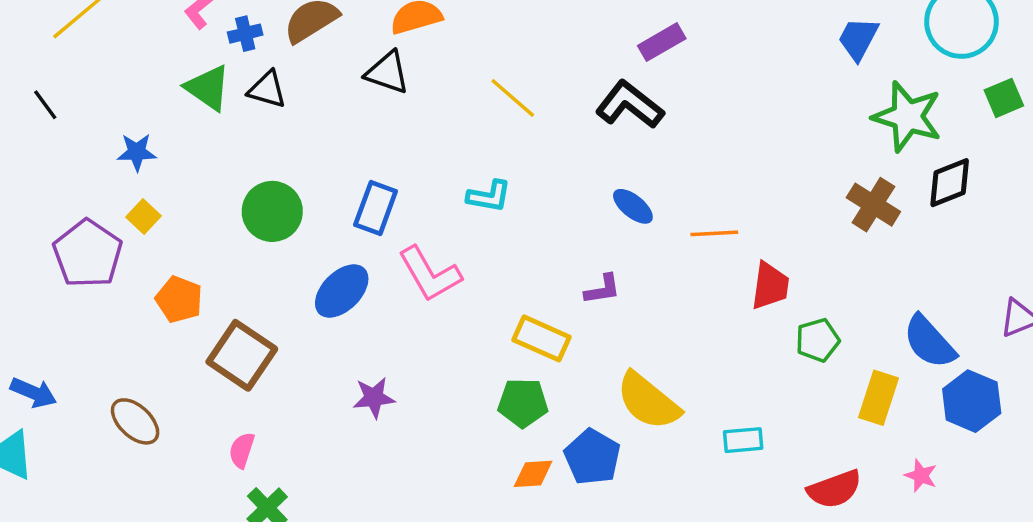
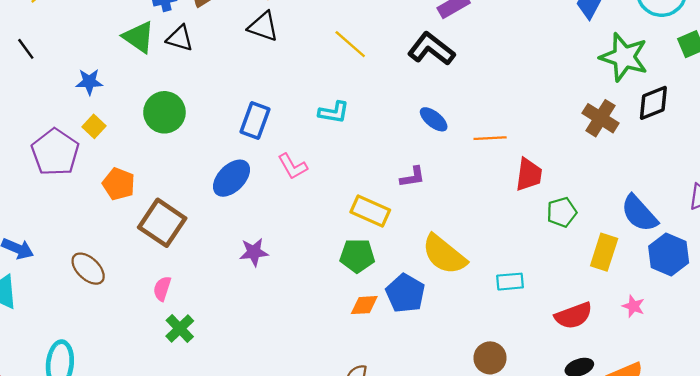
green circle: (272, 211) -> (164, 112), moved
pink L-shape: (430, 274) -> (293, 166), size x0.7

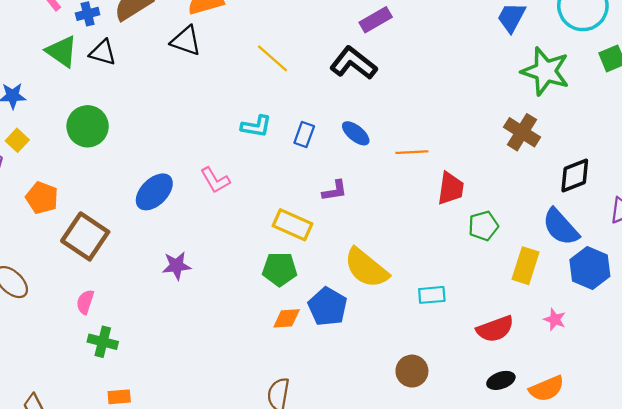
black diamond: (653, 103) -> (575, 175), moved
blue rectangle: (255, 121) -> (304, 135), moved, size x0.7
green cross: (180, 329) -> (103, 342), turned -32

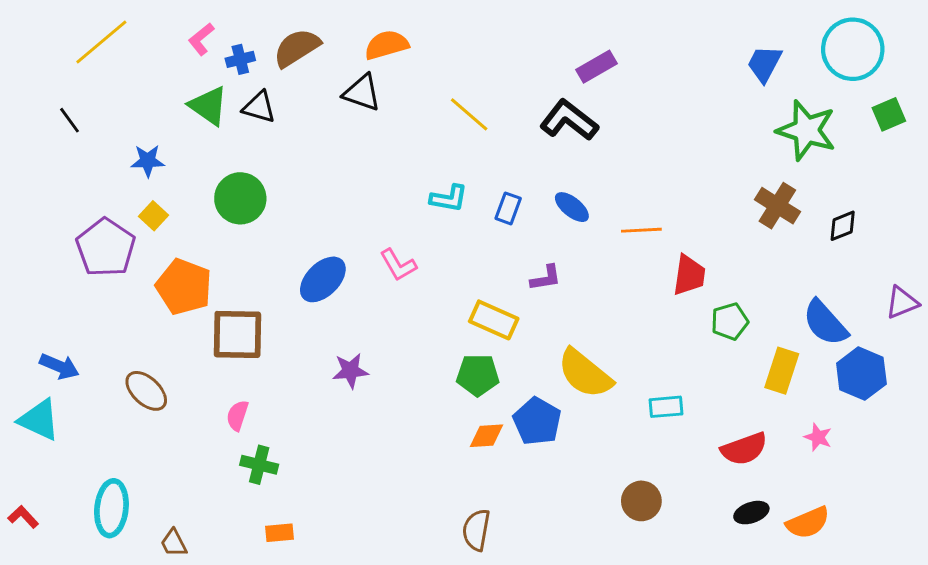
black diamond: (575, 175) -> (843, 226), moved, size x0.7
orange pentagon: (42, 198) -> (184, 287), size x1.4
brown square: (85, 236) -> (237, 334), turned -33

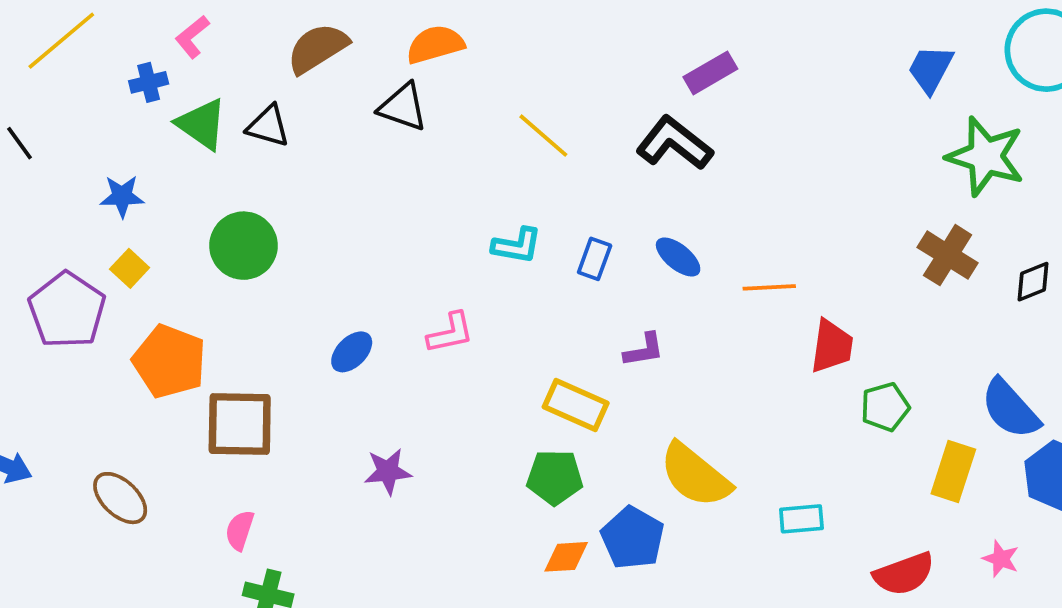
blue cross: (240, 59) -> (149, 82), moved
pink L-shape: (398, 265) -> (450, 333), turned -72
blue ellipse: (323, 279) -> (352, 352), size x0.7

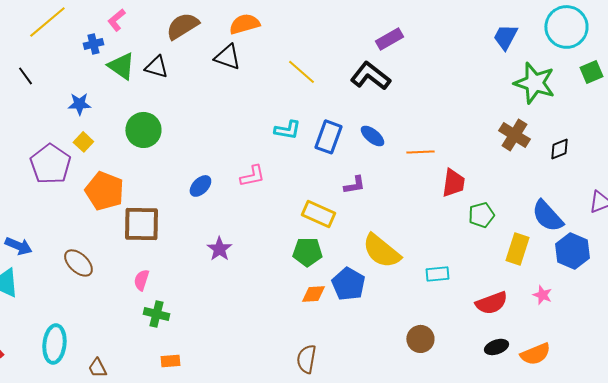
blue rectangle: (595, 259) -> (328, 137), size x1.5
purple star: (388, 471) -> (219, 249), turned -30

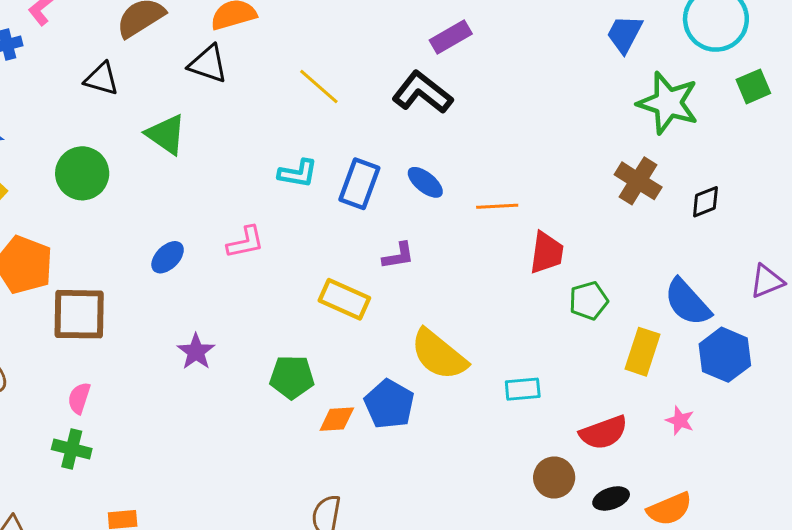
green triangle: (121, 66) -> (166, 134), moved
green pentagon: (307, 252) -> (292, 377), moved
green cross: (156, 314) -> (72, 449), moved
brown circle: (420, 339) -> (554, 478), moved

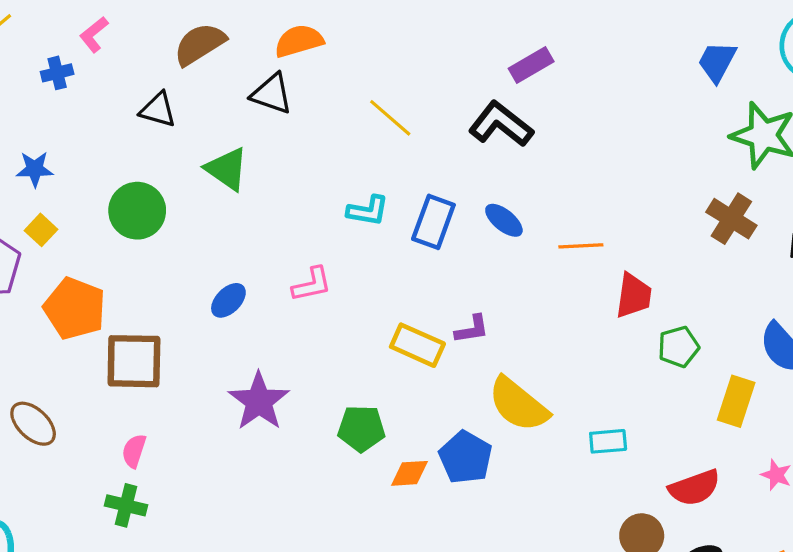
purple L-shape: (398, 256) -> (472, 329), moved
purple star: (196, 352) -> (259, 401), size x1.5

